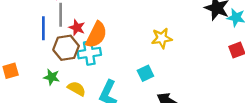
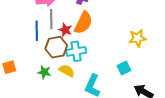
orange semicircle: (96, 35) -> (83, 23), moved
yellow semicircle: (77, 89) -> (67, 71), moved

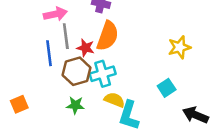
yellow semicircle: (67, 71) -> (114, 100), moved
green star: (44, 72) -> (75, 105), moved

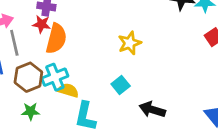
red star: (85, 48) -> (42, 24), moved
yellow semicircle: (114, 100) -> (68, 90), moved

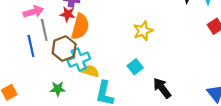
brown hexagon: (28, 77) -> (64, 49), moved
black arrow: (152, 110) -> (162, 88), turned 35

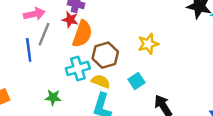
gray line: (44, 30) -> (44, 34), turned 30
brown hexagon: (64, 49) -> (105, 55), moved
yellow semicircle: (90, 71) -> (101, 81), moved

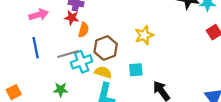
gray line: (44, 34) -> (68, 54), moved, turned 55
orange semicircle: (82, 34) -> (84, 30), size x0.6
cyan square: (137, 81) -> (136, 70), turned 32

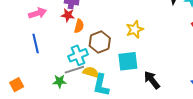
gray line: (68, 54) -> (74, 70), moved
cyan square: (136, 70) -> (128, 61), size x1.5
yellow semicircle: (103, 72) -> (91, 72), moved

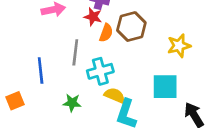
brown hexagon: (100, 42) -> (131, 27), moved
blue line: (36, 44) -> (41, 71), moved
gray line: (74, 70) -> (75, 52), moved, turned -72

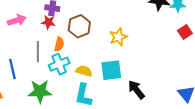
orange semicircle: (106, 33) -> (59, 44), moved
yellow semicircle: (115, 95) -> (84, 71), moved
green star: (72, 103) -> (40, 91), size x1.6

